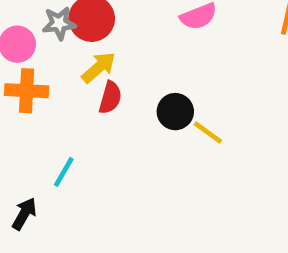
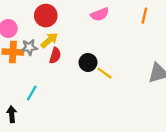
gray star: (59, 23) -> (29, 47), moved
black arrow: (24, 214) -> (12, 114), turned -35

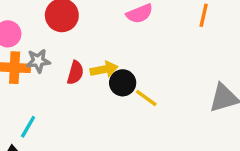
yellow arrow: (49, 40) -> (104, 69), moved, turned 30
cyan line: (32, 93) -> (28, 127), moved

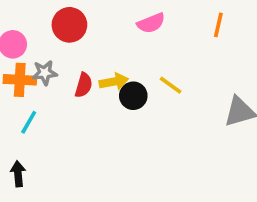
yellow line: (146, 98) -> (171, 85), moved
cyan line: (28, 127) -> (29, 122), moved

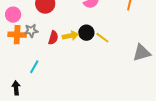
black circle: (133, 96) -> (86, 33), moved
cyan line: (29, 122) -> (34, 67), moved

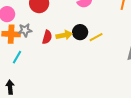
yellow line: (102, 38) -> (96, 37), turned -64
cyan line: (34, 67) -> (17, 57), moved

